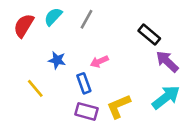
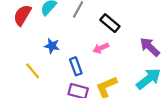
black rectangle: (149, 35) -> (110, 23), moved
pink arrow: (99, 61) -> (101, 48), moved

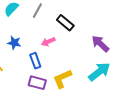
pink arrow: (101, 48) -> (48, 42), moved

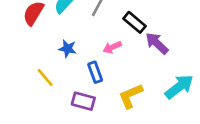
purple arrow: (100, 44) -> (157, 43), moved
purple rectangle: (37, 83) -> (83, 101), moved

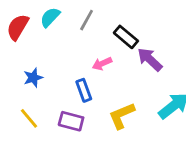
blue star: (68, 49) -> (33, 78), moved, turned -30
yellow line: (45, 77) -> (29, 118), moved

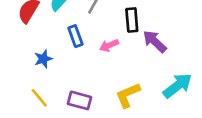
black rectangle: (126, 37) -> (132, 20), turned 45
blue rectangle: (84, 90) -> (75, 36), moved

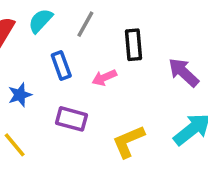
purple arrow: (155, 41) -> (184, 72), moved
purple rectangle: (80, 100) -> (72, 119), moved

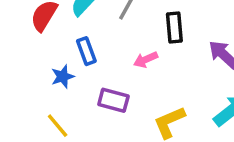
blue rectangle: (61, 66) -> (86, 51), moved

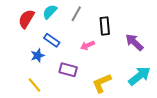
blue rectangle: (86, 51) -> (52, 40), turned -35

